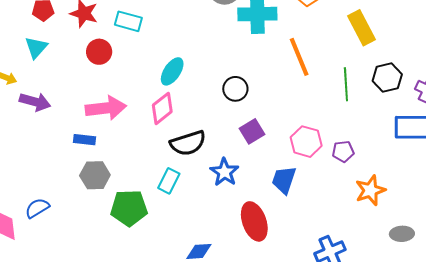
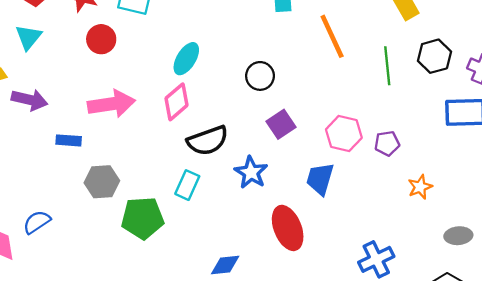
blue rectangle: (85, 140) -> (69, 140), moved
orange star: (370, 190) -> (420, 187), size x0.7

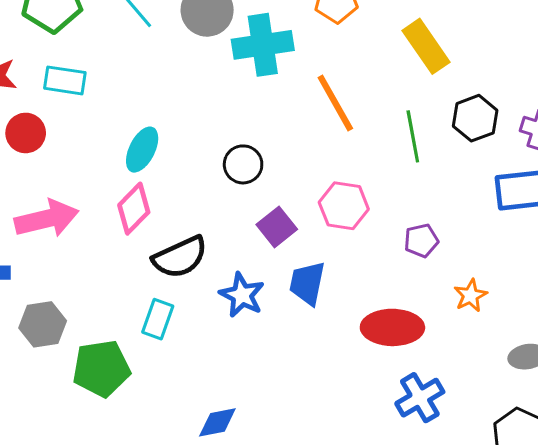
pink hexagon: (344, 134) -> (344, 206), moved
blue trapezoid: (320, 179) -> (307, 283), moved
red ellipse: (288, 228) -> (392, 327), moved, turned -63

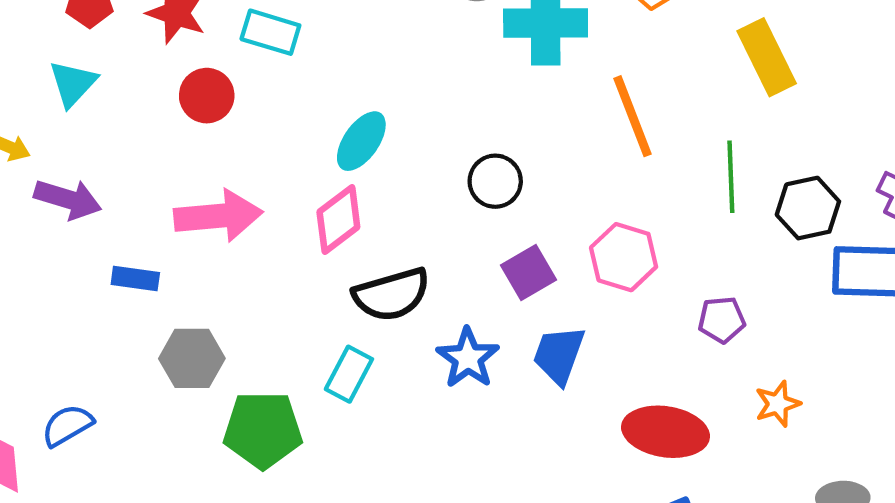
black hexagon: (475, 118) -> (808, 208), moved

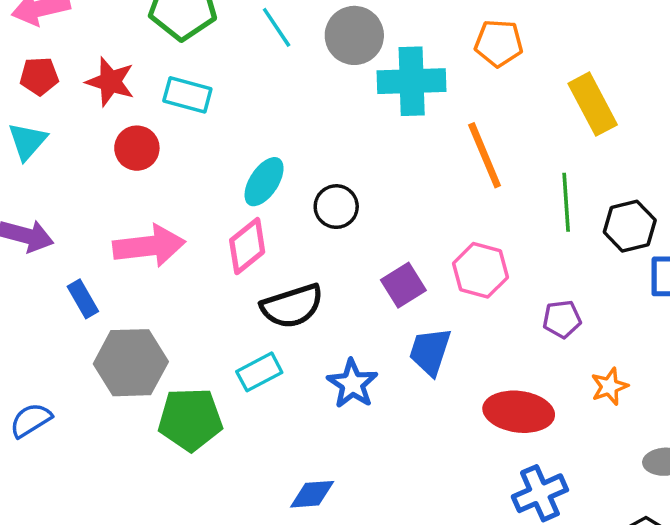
black circle: (495, 181) -> (336, 207), moved
blue rectangle: (135, 279) -> (83, 299), turned 54
gray hexagon: (192, 358) -> (131, 363), size x1.4
blue star: (468, 358) -> (352, 384), moved
cyan rectangle: (349, 374) -> (259, 372), turned 36

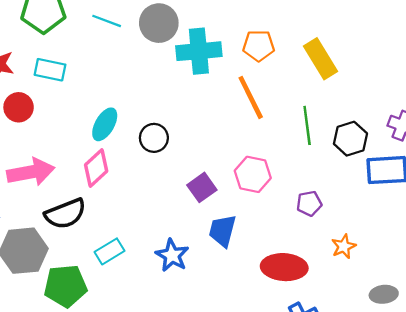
cyan line: (277, 27) -> (107, 21), turned -32
orange pentagon: (499, 43) -> (259, 46), moved
black semicircle: (292, 306) -> (65, 214), moved

